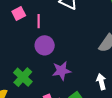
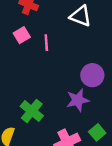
purple circle: (45, 45) -> (92, 75), moved

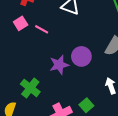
pink line: (46, 43) -> (42, 29), turned -56
purple star: (78, 100) -> (59, 65), moved

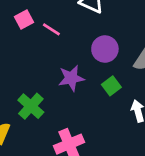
purple circle: (81, 56) -> (105, 49), moved
green square: (86, 105) -> (111, 86), moved

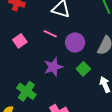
pink square: (24, 19) -> (20, 41), moved
pink line: (51, 29) -> (50, 34), moved

